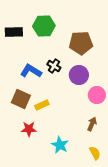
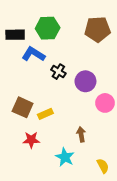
brown pentagon: (81, 43) -> (97, 29), moved
blue L-shape: (31, 71) -> (33, 54), moved
brown arrow: (92, 124) -> (81, 134), moved, turned -32

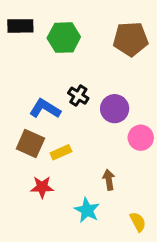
black rectangle: (15, 35) -> (20, 26), moved
blue L-shape: (33, 54) -> (45, 109), moved

